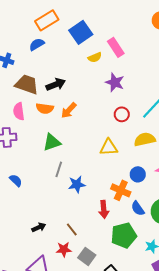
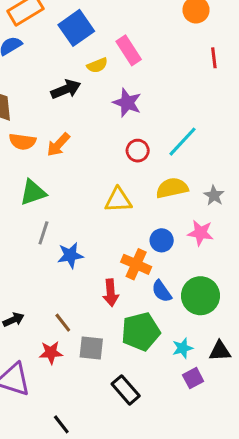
black arrow: (56, 84) -> (66, 89), moved
gray square: (87, 256) -> (91, 348), moved, turned -30

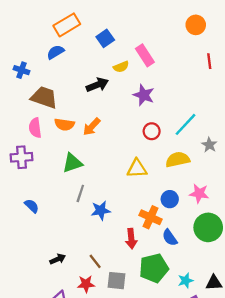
blue square: (76, 28) -> (105, 38), size x0.7
gray star: (214, 195) -> (209, 145), moved
green circle: (200, 296) -> (208, 227), moved

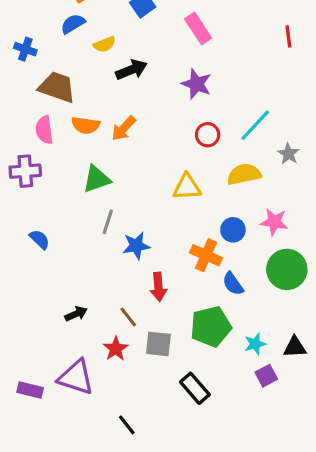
yellow semicircle: (121, 67) -> (105, 44), moved
red arrow: (131, 239) -> (158, 287), moved
red star: (86, 284) -> (116, 349), turned -30

